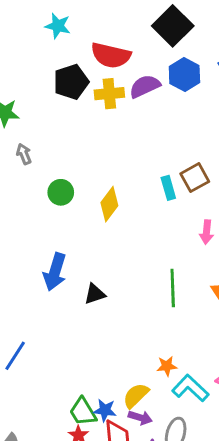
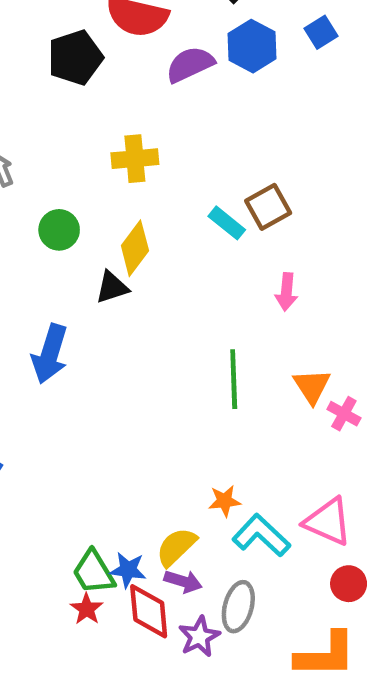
yellow cross: (109, 94) -> (135, 159), moved
cyan rectangle: (168, 188) -> (227, 223), turned -35
black triangle: (95, 294) -> (112, 287), moved

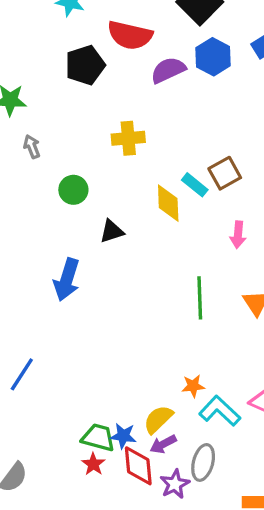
yellow diamond: (135, 248) -> (168, 203), moved, turned -39
green trapezoid: (94, 572) -> (98, 438), turned 136
purple arrow: (183, 581) -> (163, 444), turned 135

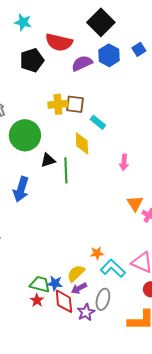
brown square: (225, 173) -> (75, 104), moved, turned 36
cyan rectangle: (195, 185) -> (98, 122), moved
green circle: (73, 190) -> (25, 135), size x1.8
green line: (200, 298) -> (66, 170), moved

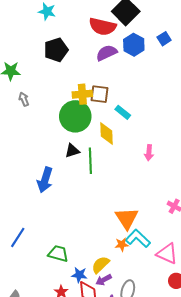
red semicircle: (59, 42) -> (103, 27), moved
green circle: (25, 135) -> (75, 116), moved
orange triangle: (135, 203) -> (127, 218), moved, size x1.4
cyan L-shape: (113, 268) -> (138, 238), moved
green trapezoid: (40, 284) -> (58, 254), moved

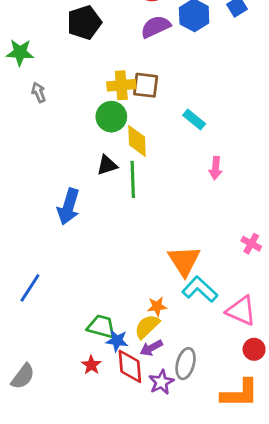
cyan rectangle: (123, 112) -> (194, 119), moved
green circle: (75, 116) -> (111, 117), size x0.7
yellow diamond: (107, 134) -> (137, 141), moved
orange star: (122, 245) -> (157, 306), moved
green trapezoid: (58, 254) -> (101, 326), moved

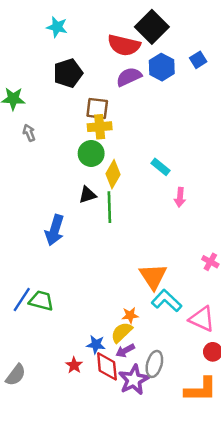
brown square: (146, 85) -> (97, 108), moved
cyan rectangle: (194, 119) -> (160, 167), moved
yellow diamond: (137, 141) -> (113, 174), turned 32
green trapezoid: (101, 326) -> (41, 301), moved
purple star: (161, 382) -> (134, 380), size x1.4

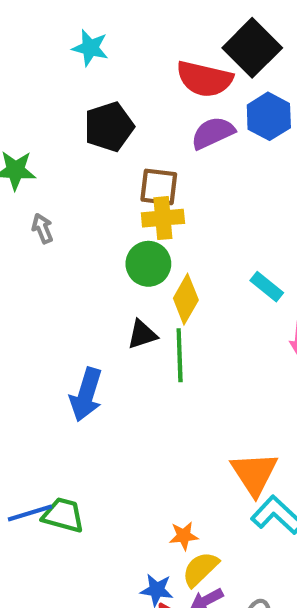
blue line: (22, 299) -> (30, 513), turned 40
orange star: (130, 315) -> (184, 536), moved

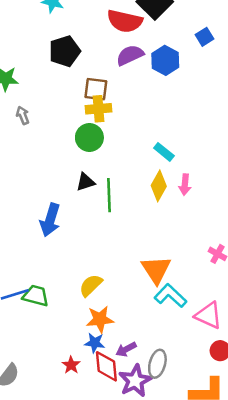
blue hexagon: (269, 116) -> (165, 60), moved
yellow diamond: (186, 299) -> (159, 186), moved
orange star: (184, 536) -> (100, 319), moved, size x1.5
yellow semicircle: (200, 569) -> (91, 285), moved

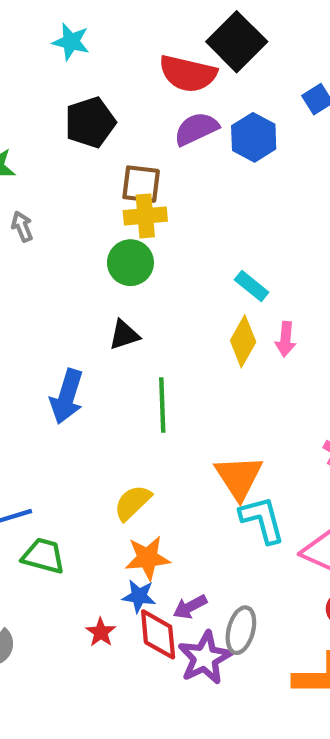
green line: (109, 195) -> (162, 405), moved
green trapezoid: (36, 296) -> (43, 556), moved
cyan L-shape: (170, 296) -> (262, 520), turned 32

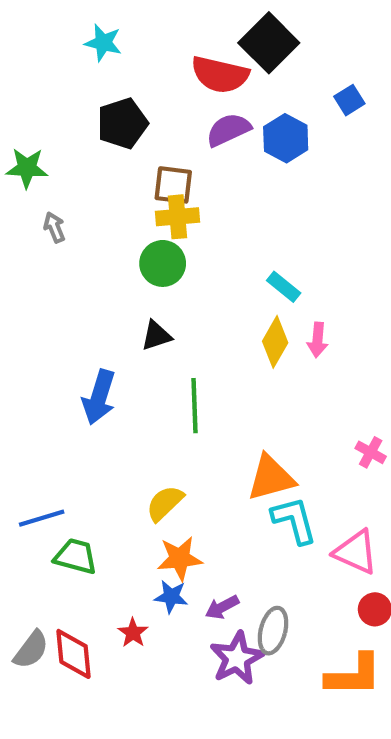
orange triangle: (239, 477) -> (271, 478), turned 48
red diamond: (158, 634) -> (74, 654), moved

